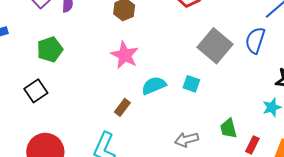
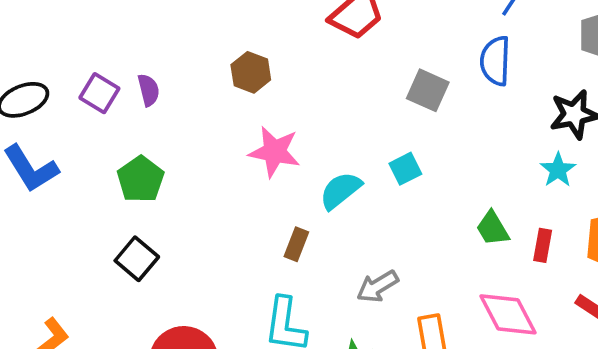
gray square: (215, 46) -> (428, 90), size x0.7
cyan square: (191, 84) -> (405, 169), turned -30
gray arrow: (186, 140) -> (377, 286), moved

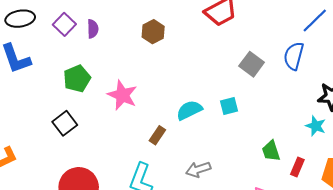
pink star: (275, 152) -> (122, 95), moved
cyan star: (558, 170) -> (316, 126), turned -30

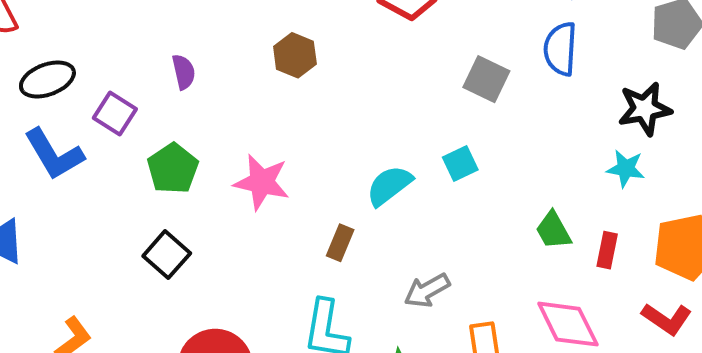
purple square: (64, 24) -> (115, 113), moved

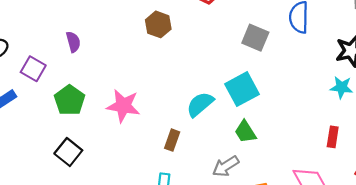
brown hexagon: (295, 55) -> (158, 24), moved
cyan square: (460, 164) -> (242, 89), size x1.6
green trapezoid: (553, 230) -> (245, 132), moved

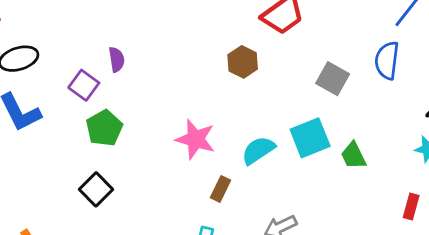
brown hexagon: (158, 24) -> (243, 62), moved
purple square: (33, 69) -> (84, 85), moved
pink star: (123, 106) -> (195, 139), moved
green trapezoid: (245, 132) -> (353, 156), moved

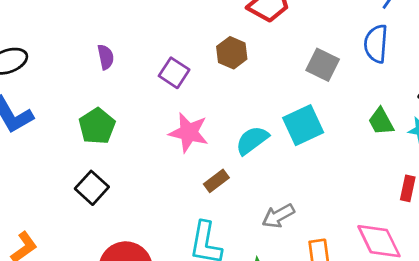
purple square: (84, 85) -> (174, 73), moved
green trapezoid: (353, 156) -> (381, 121), moved
brown rectangle: (221, 189) -> (216, 181), turned 30

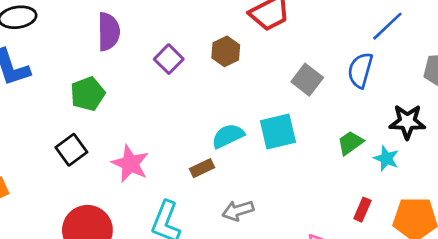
purple semicircle: (106, 57) -> (109, 32), size x1.6
green trapezoid: (381, 121) -> (350, 143), turned 72
pink star: (189, 132) -> (130, 164), moved
brown rectangle: (216, 181) -> (202, 168), moved

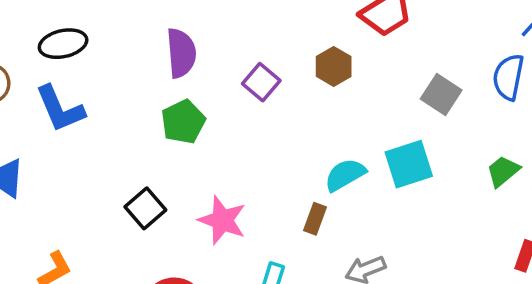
green pentagon: (88, 94) -> (183, 122), moved
brown rectangle: (202, 168) -> (315, 219), turned -40

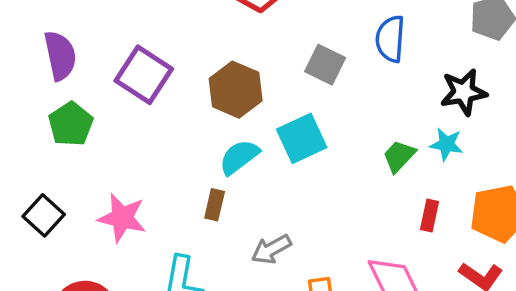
brown hexagon: (334, 66) -> (236, 90), moved, size x1.4
purple square: (261, 82) -> (144, 75), size x1.5
green trapezoid: (503, 171) -> (399, 156), moved

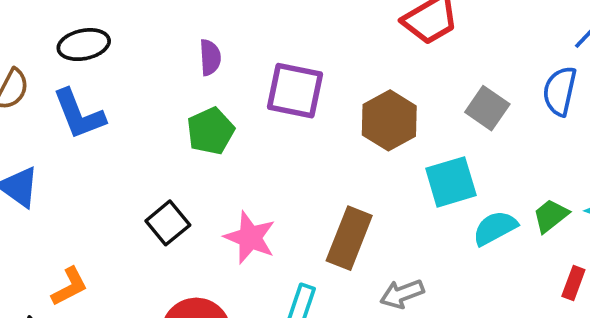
purple semicircle: (60, 56) -> (210, 57), size x0.7
purple square: (144, 75) -> (295, 91), turned -30
cyan semicircle: (239, 157) -> (495, 228), moved
brown rectangle: (215, 205) -> (349, 238), size x1.8

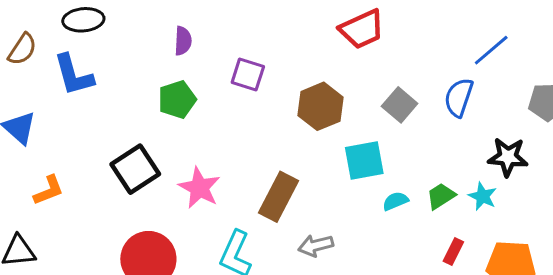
purple square: (295, 91) -> (248, 74), size x0.7
black square: (168, 223) -> (135, 169), size x1.4
cyan semicircle: (495, 228) -> (395, 201), size x0.7
orange L-shape: (69, 287) -> (49, 190), moved

